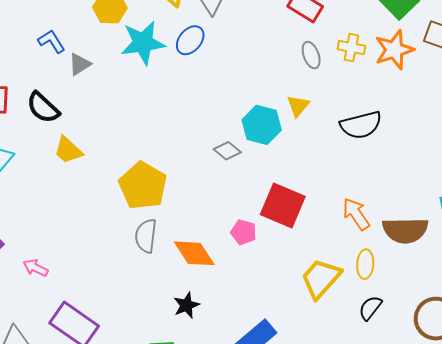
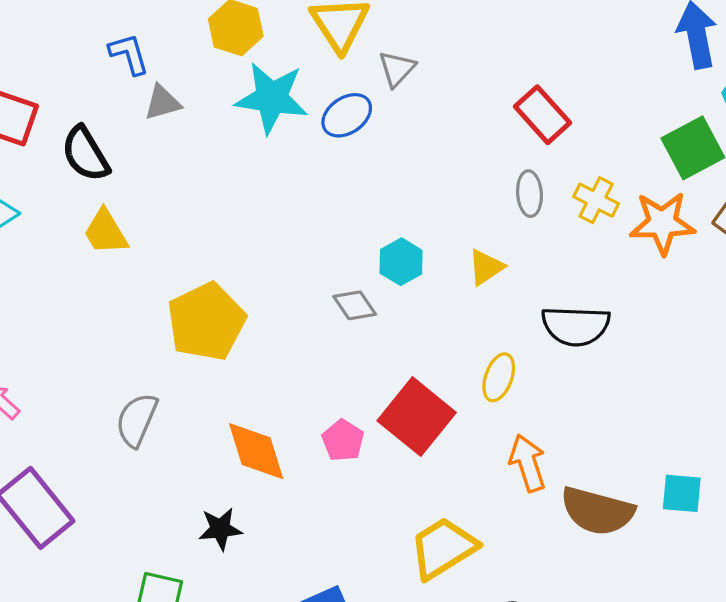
cyan hexagon: (262, 125) -> (401, 262), moved, size x0.7
gray semicircle: (146, 236) -> (137, 420), moved
yellow ellipse: (365, 264) -> (499, 377), moved

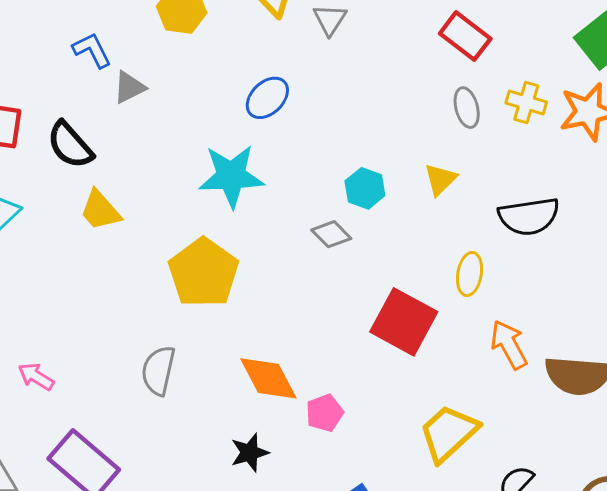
cyan star: (272, 98) -> (231, 176), moved
blue ellipse: (347, 115) -> (267, 98), moved
pink pentagon: (343, 440) -> (325, 413), moved, turned 30

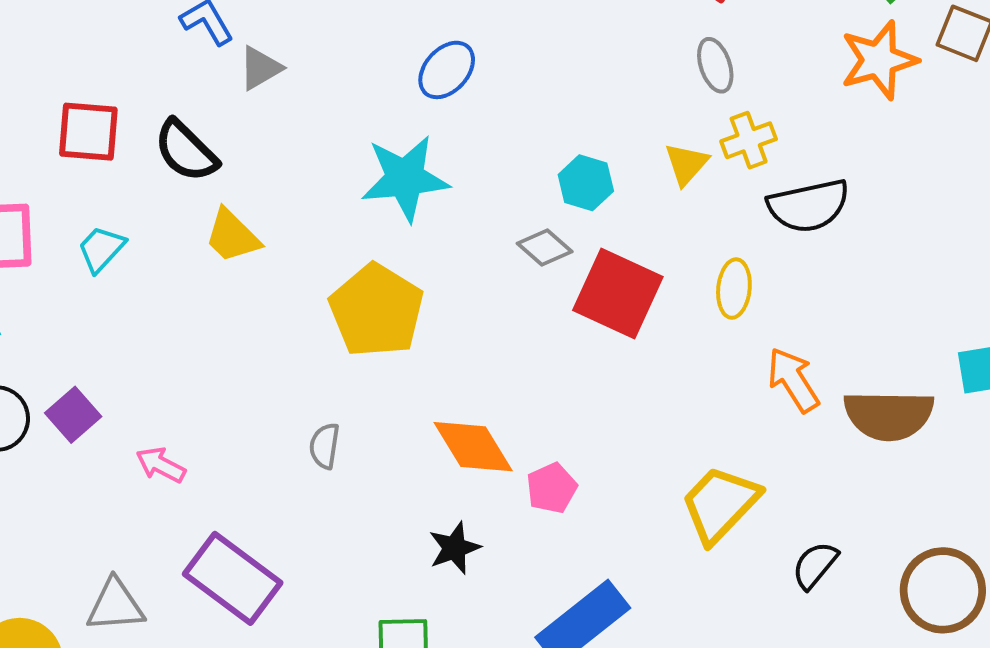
yellow cross: (526, 102) -> (749, 140), moved, turned -33
red square: (404, 322) -> (618, 294), moved
gray semicircle: (158, 370) -> (325, 446), size x0.7

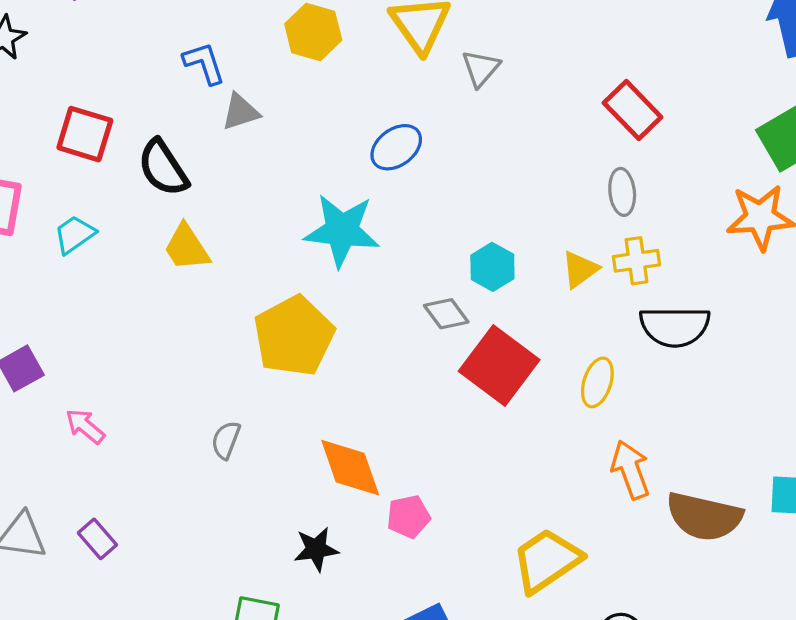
purple rectangle: (233, 578) -> (97, 539), moved, size x0.5

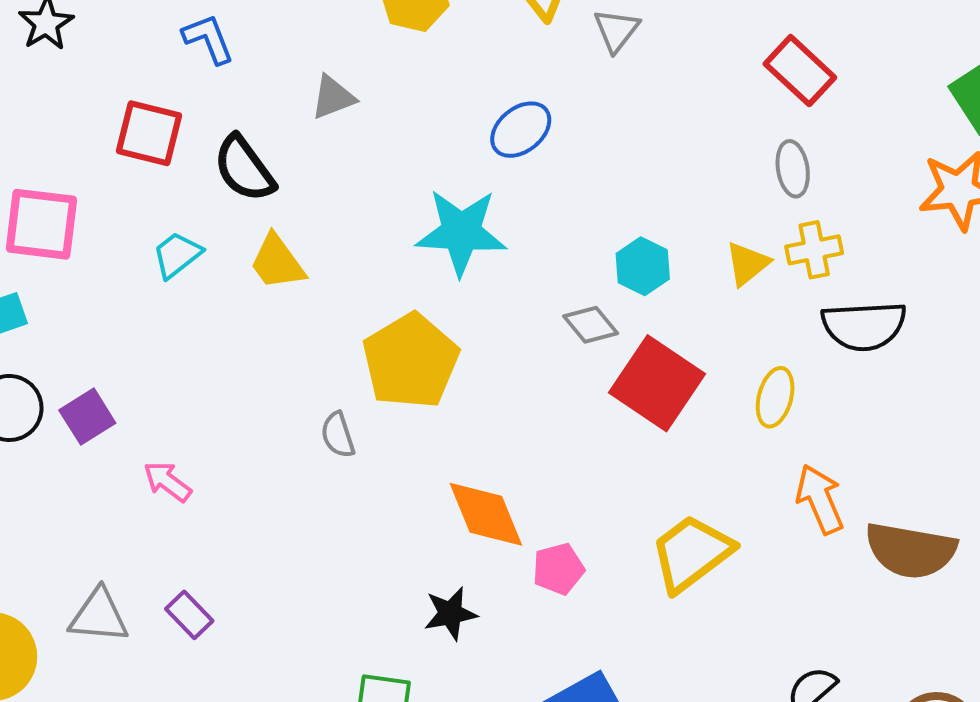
blue L-shape: (204, 63) -> (208, 39), moved
cyan trapezoid: (75, 235) -> (177, 255), moved
gray semicircle: (226, 440) -> (338, 435), moved, turned -36
yellow trapezoid: (547, 560) -> (692, 553), moved

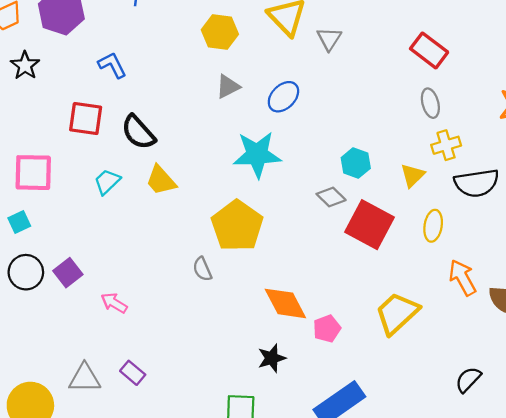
gray triangle: (333, 97) -> (228, 86), moved
yellow triangle: (747, 264) -> (413, 175), moved

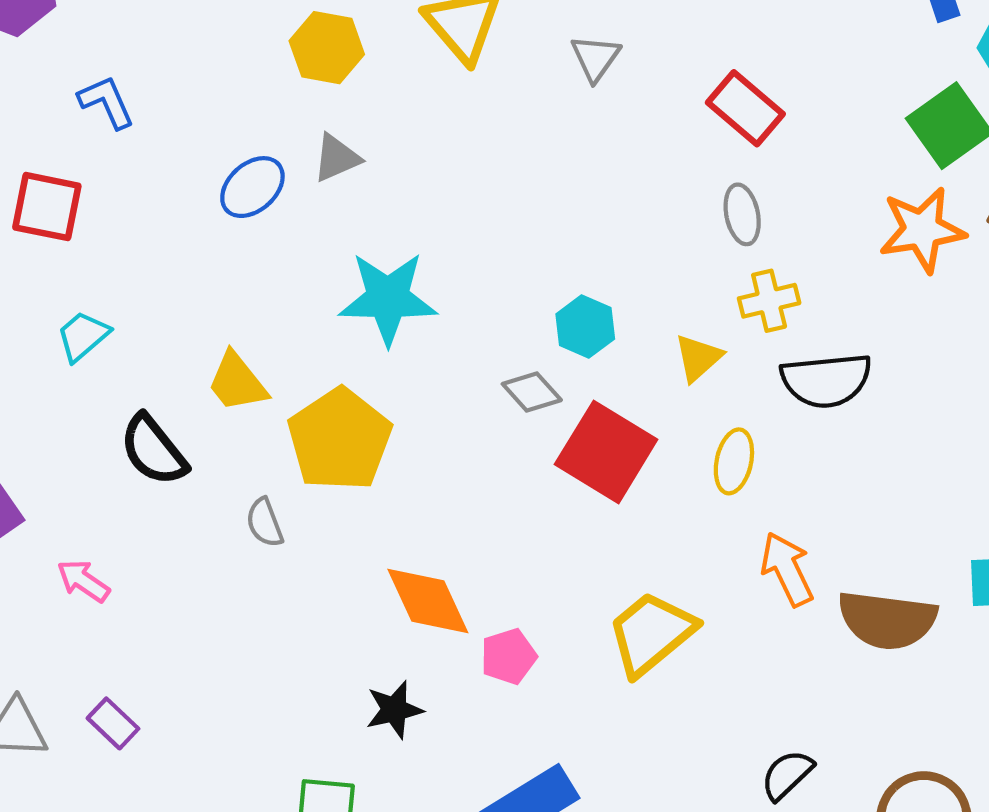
gray triangle: (329, 39) -> (595, 58), moved
blue ellipse: (283, 97) -> (252, 187), moved
black semicircle: (138, 132) -> (153, 450), moved
yellow trapezoid: (161, 180) -> (237, 382), moved

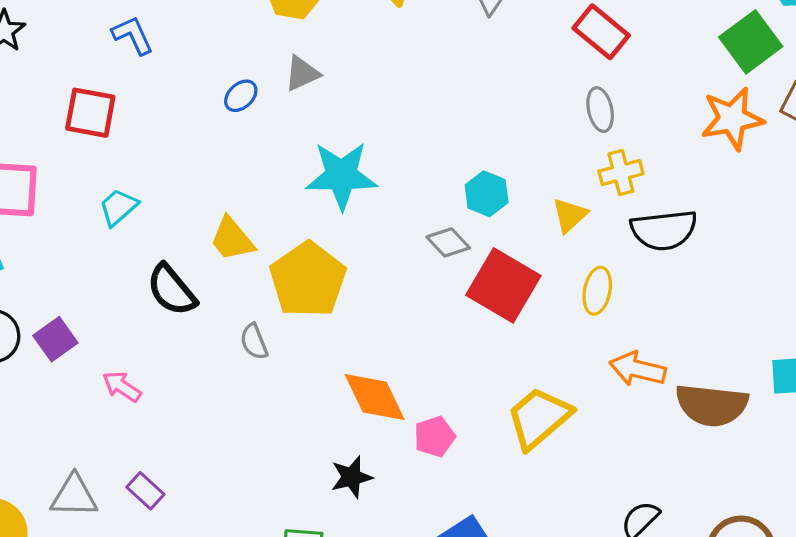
blue ellipse: (252, 187) -> (241, 96), size x0.7
orange arrow: (787, 569) -> (638, 369), turned -50

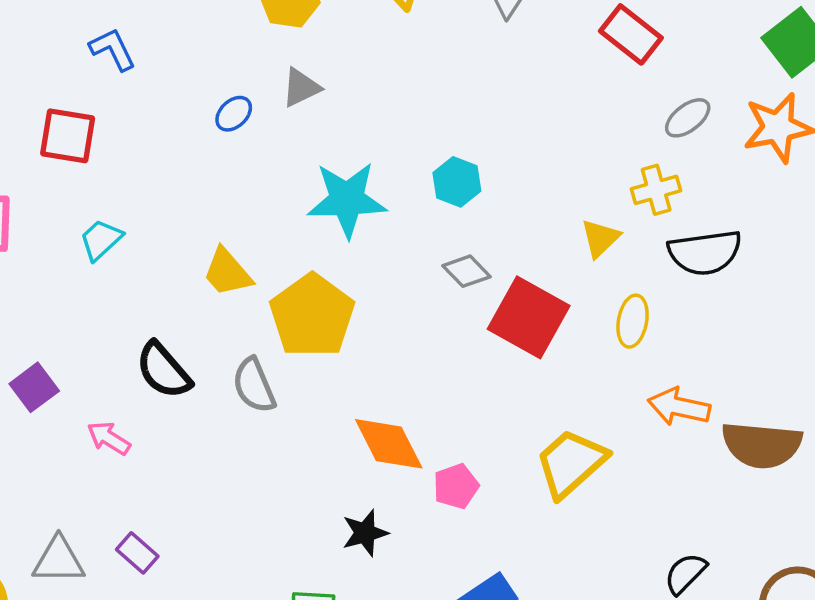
gray ellipse: (600, 110) -> (688, 118), moved, turned 66
cyan hexagon: (487, 194) -> (457, 182), moved
black semicircle: (172, 290) -> (164, 370), moved
gray semicircle: (254, 342) -> (254, 385), size x1.4

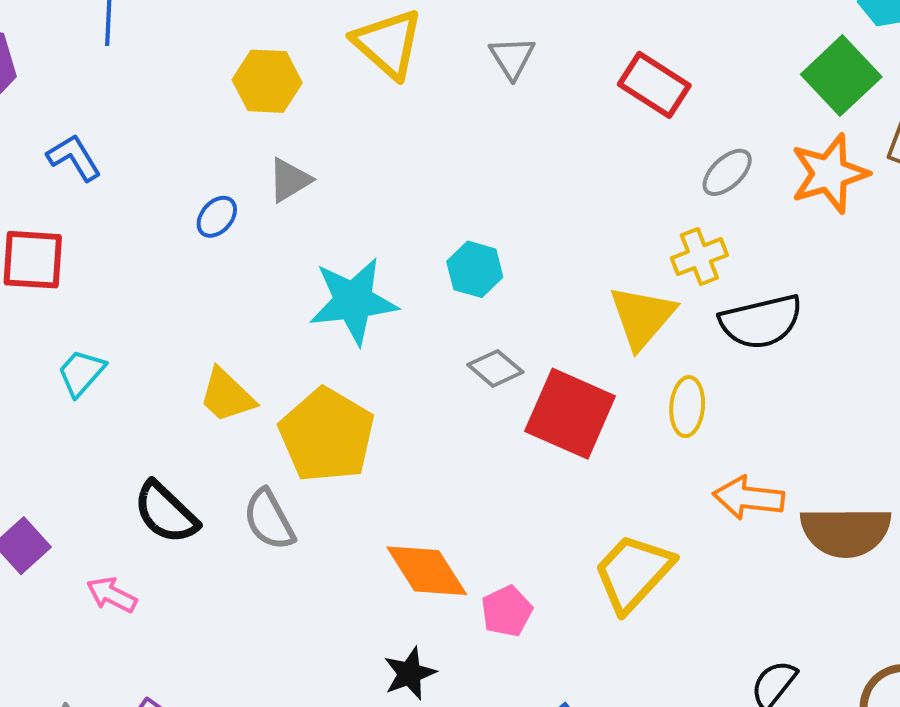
yellow triangle: (600, 238) -> (642, 317), size x1.5

